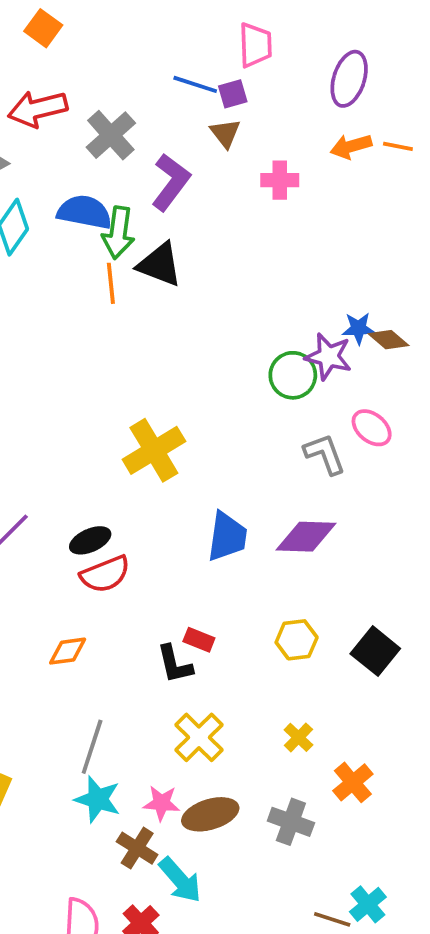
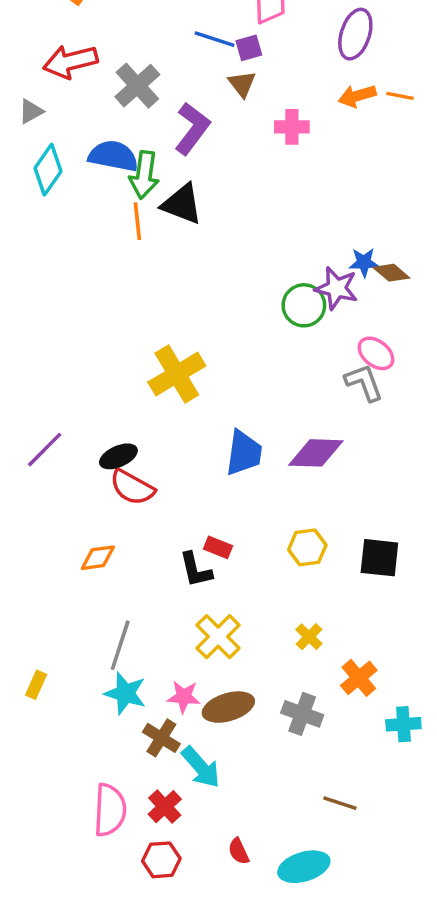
gray L-shape: (325, 454) -> (364, 383), moved
red semicircle: (105, 574) -> (132, 487), turned 51
black square: (375, 651) -> (379, 558), turned -33
cyan cross: (368, 904) -> (403, 724), moved, turned 36

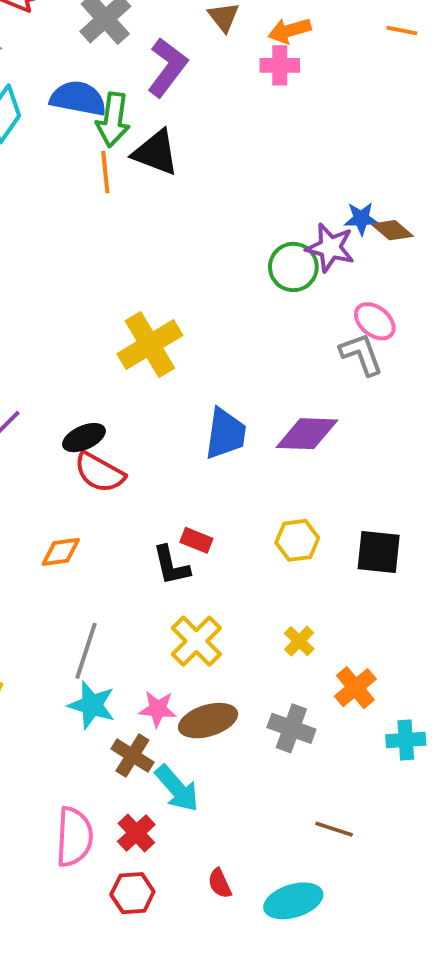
orange arrow: (357, 96) -> (289, 31), moved

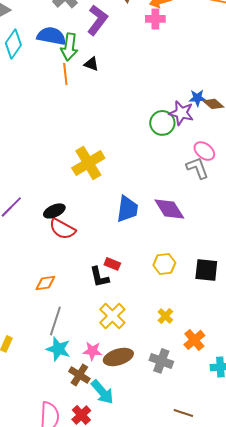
black triangle: (156, 153) -> (91, 64), size x0.6
purple diamond: (307, 434) -> (169, 209), turned 56
orange diamond: (61, 552) -> (45, 283), moved

